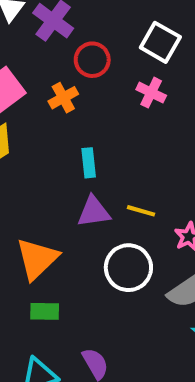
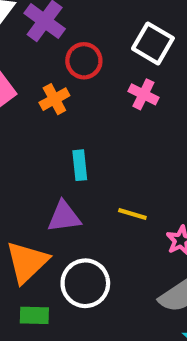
purple triangle: (94, 212) -> (64, 217), moved
white circle: (128, 268) -> (85, 283), moved

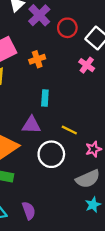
red circle: (84, 61) -> (67, 28), moved
white circle: (85, 283) -> (51, 154), moved

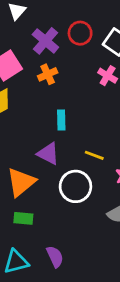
purple cross: (39, 15) -> (45, 41), moved
purple triangle: (31, 125) -> (48, 154), turned 30

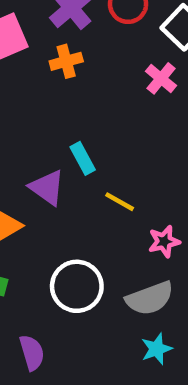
cyan rectangle: (61, 120) -> (83, 158), moved, turned -36
white circle: (75, 186) -> (77, 286), moved

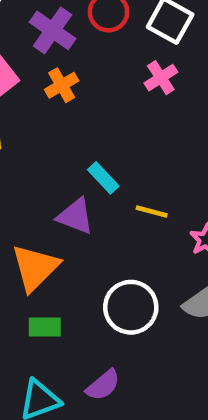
pink cross: (161, 78) -> (161, 78), turned 32
purple semicircle: (32, 353) -> (103, 385), turned 81

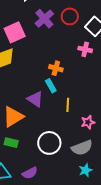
pink cross: (161, 78) -> (85, 49), turned 32
orange cross: (62, 85) -> (56, 68), moved, turned 32
yellow line: (152, 212) -> (68, 105), turned 64

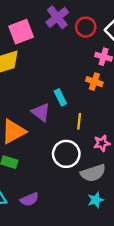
red circle: (70, 16) -> (86, 27), moved
orange cross: (56, 68) -> (94, 82), moved
white circle: (49, 143) -> (66, 154), moved

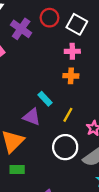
red circle: (86, 27) -> (50, 18), moved
yellow line: (79, 121) -> (68, 115), turned 40

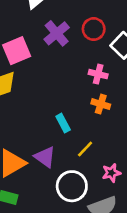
pink cross: (72, 51) -> (98, 74), moved
purple triangle: (32, 117) -> (45, 157), moved

